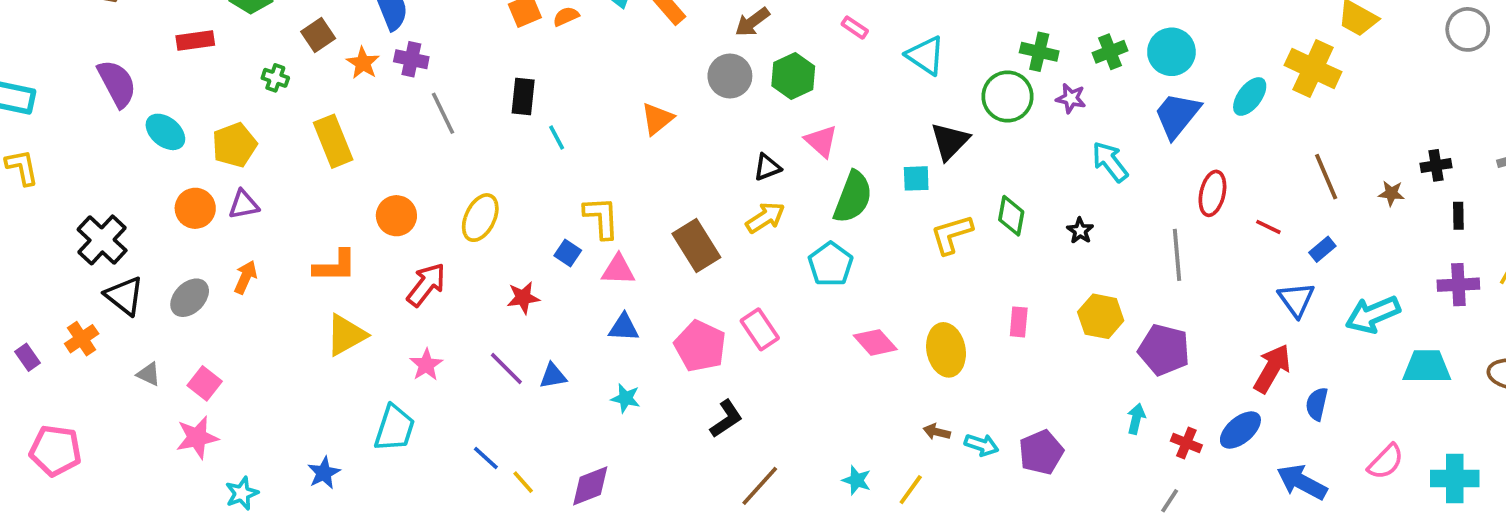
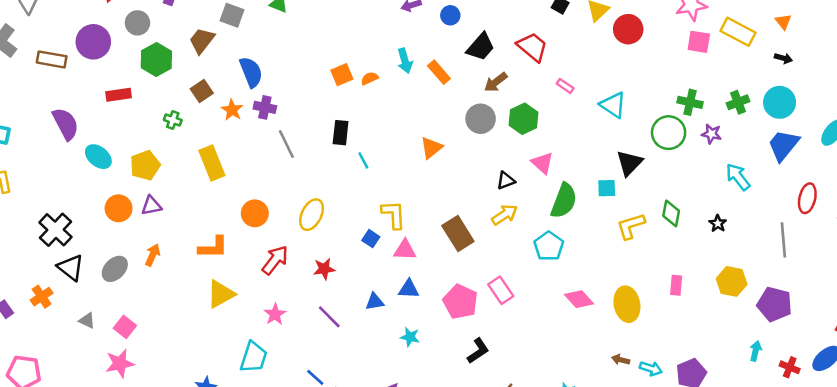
red star: (523, 298) -> (324, 269), moved
blue triangle: (553, 376) -> (375, 302), moved

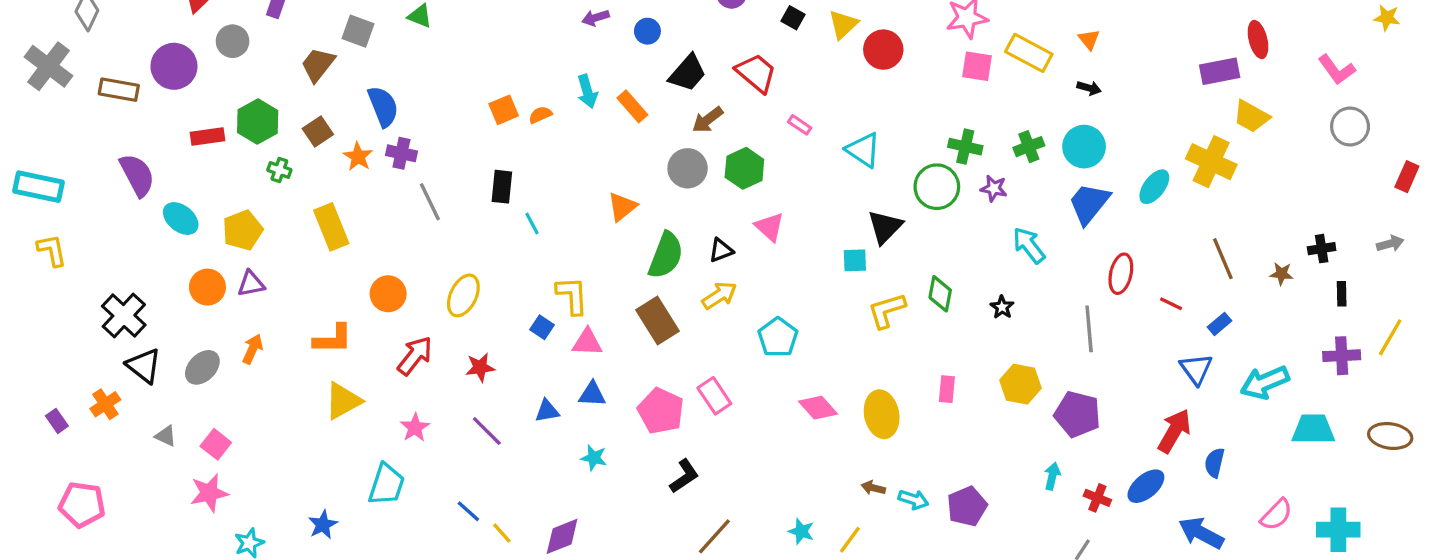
green hexagon: (156, 59) -> (258, 121), moved
green semicircle: (564, 201) -> (666, 255), moved

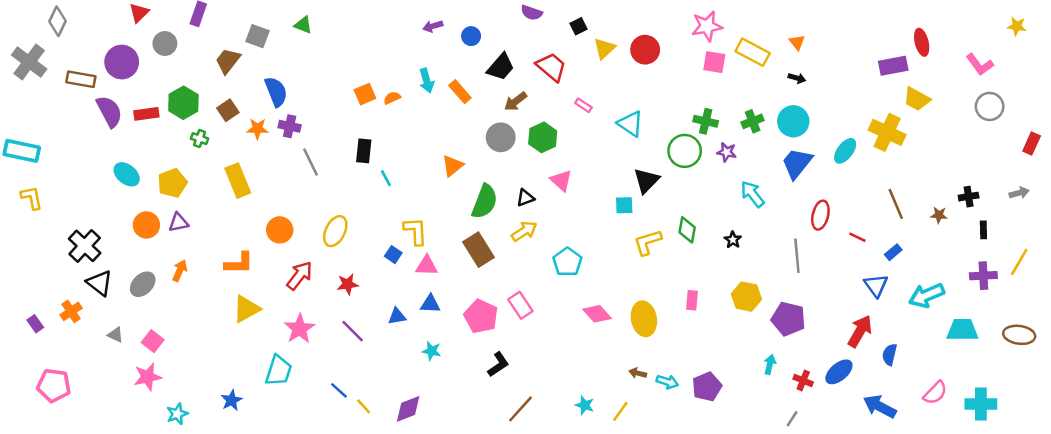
black square: (793, 18) -> (578, 26), turned 35
yellow triangle: (843, 24) -> (604, 48), moved
orange star: (358, 157) -> (258, 129), turned -30
purple semicircle: (137, 175) -> (109, 111), moved
pink star: (415, 428) -> (299, 329), size x1.4

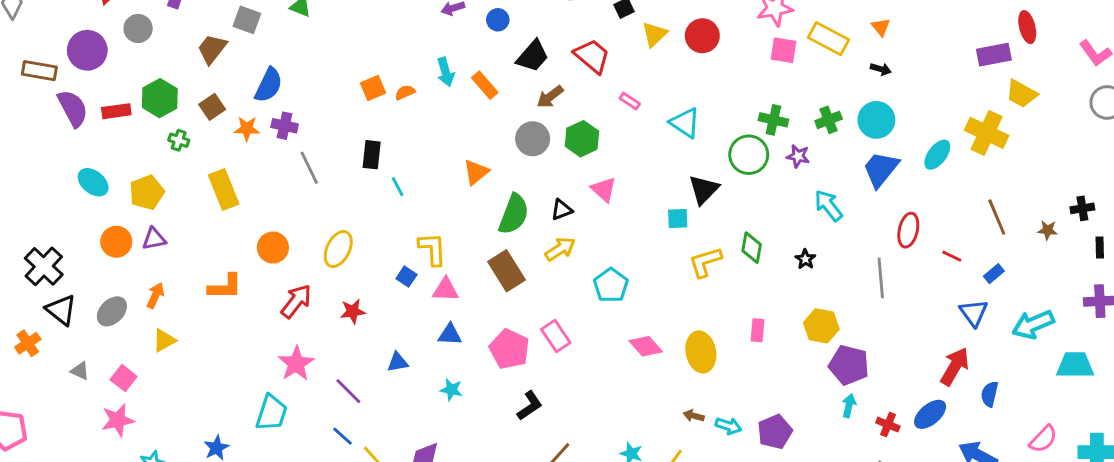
blue semicircle: (276, 92) -> (269, 85), turned 48
yellow triangle: (246, 309) -> (164, 340), moved, size x0.7
blue triangle: (397, 316) -> (398, 362), moved
purple pentagon: (788, 319) -> (849, 365), moved
purple line: (353, 331) -> (348, 391), moved

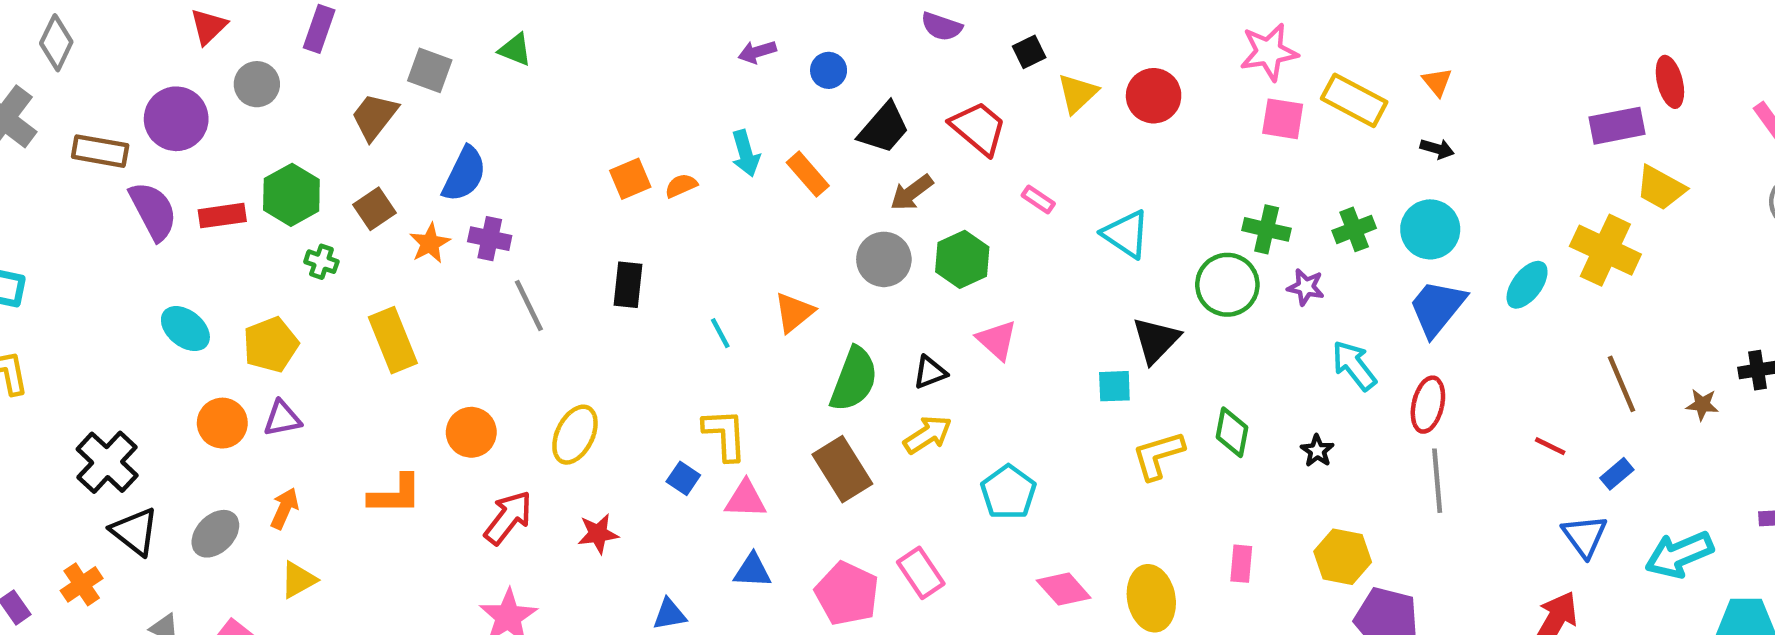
orange star: (247, 129) -> (430, 243), turned -30
cyan line: (398, 187) -> (720, 333), moved
red ellipse: (908, 230) -> (1428, 405), moved

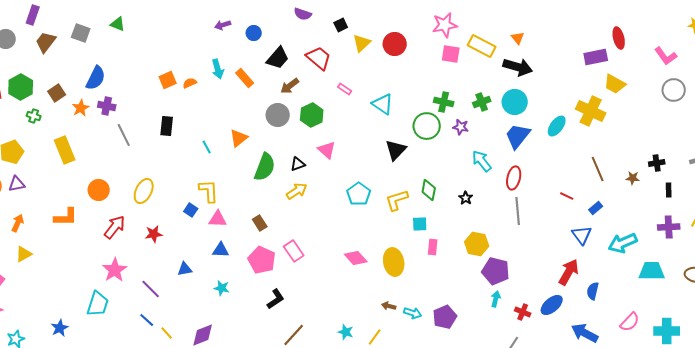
brown trapezoid: (374, 116) -> (46, 42), moved
black arrow: (1437, 149) -> (518, 67), size x2.0
cyan square: (1114, 386) -> (420, 224), moved
brown rectangle: (842, 469) -> (260, 223), moved, size x0.6
cyan pentagon: (1008, 492) -> (359, 194), moved

